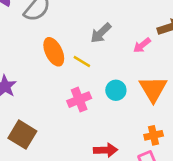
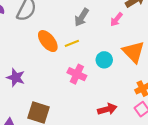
yellow line: (82, 61) -> (72, 43), turned -40
pink cross: (79, 100) -> (77, 74), turned -30

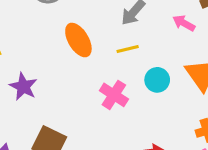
pink arrow: (116, 19) -> (184, 23), turned 72
yellow line: (72, 43) -> (128, 49), moved

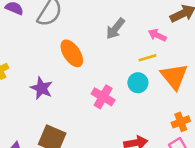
yellow line: (128, 49) -> (148, 58), moved
purple star: (23, 87) -> (42, 88), moved

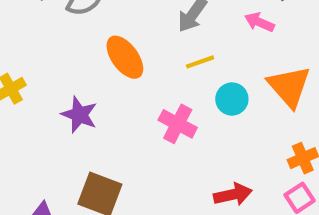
yellow line: (148, 58) -> (200, 62), moved

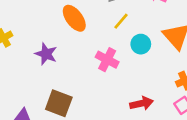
yellow line: (200, 62) -> (121, 21), turned -30

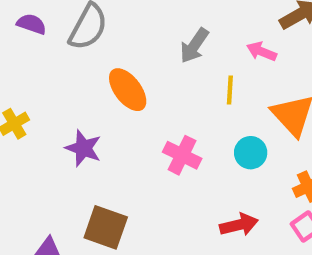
yellow line: (121, 21) -> (230, 90), moved, turned -36
cyan circle: (141, 44) -> (251, 153), moved

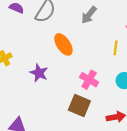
gray arrow: (194, 46) -> (89, 15), moved
brown square: (106, 227) -> (79, 105), moved

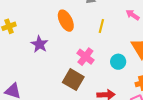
yellow line: (116, 48) -> (101, 26), moved

